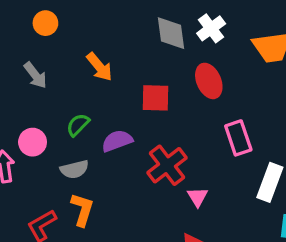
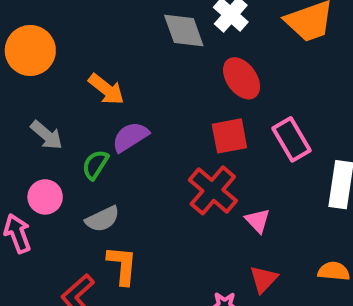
orange circle: (45, 23) -> (30, 50), size x1.6
gray arrow: (35, 75) -> (47, 135), moved
red square: (156, 98) -> (229, 136), moved
purple semicircle: (117, 141) -> (130, 137), moved

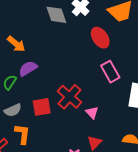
red ellipse: (242, 78) -> (100, 38), moved
red square: (229, 136) -> (42, 107), moved

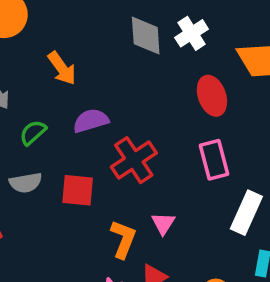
purple semicircle: (28, 69) -> (91, 121), moved
red cross: (69, 97) -> (134, 160), moved
orange L-shape: (22, 134) -> (123, 239), moved

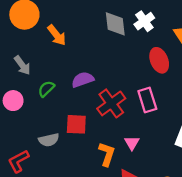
orange arrow: (62, 68) -> (57, 35), moved
pink rectangle: (214, 160) -> (147, 100), moved
gray semicircle: (26, 183) -> (49, 140), moved

